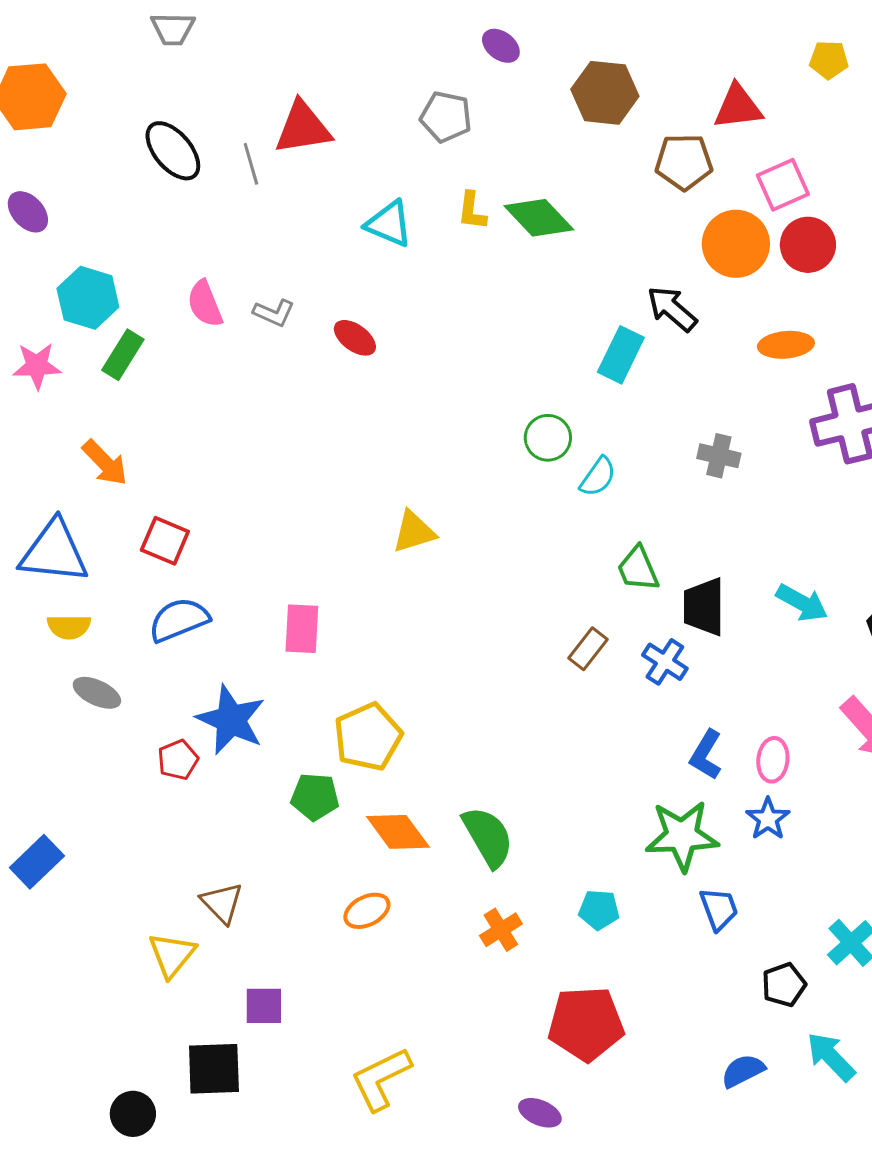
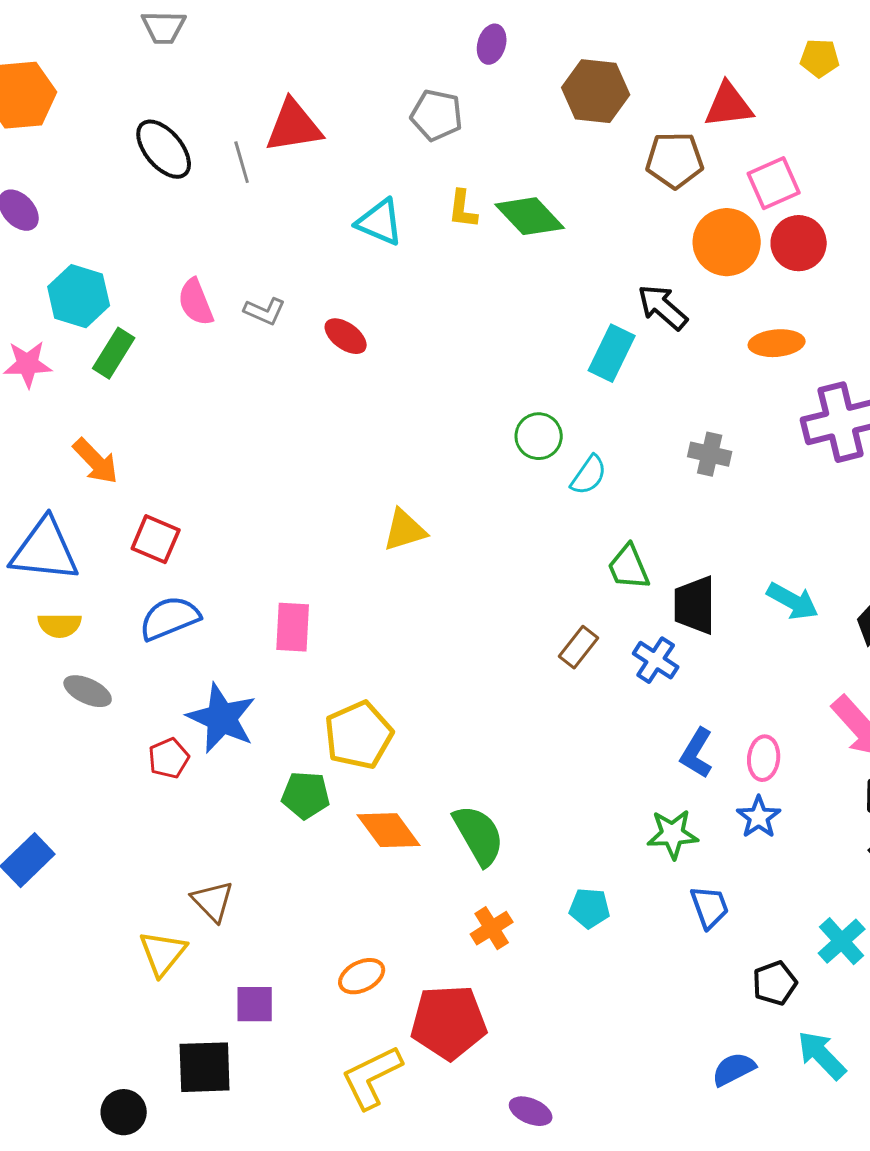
purple ellipse: (501, 46) -> (492, 44), turned 69
green star: (682, 836) -> (673, 834), size x0.7
orange ellipse: (367, 911) -> (362, 976), moved
red pentagon: (586, 1024) -> (449, 1022), moved

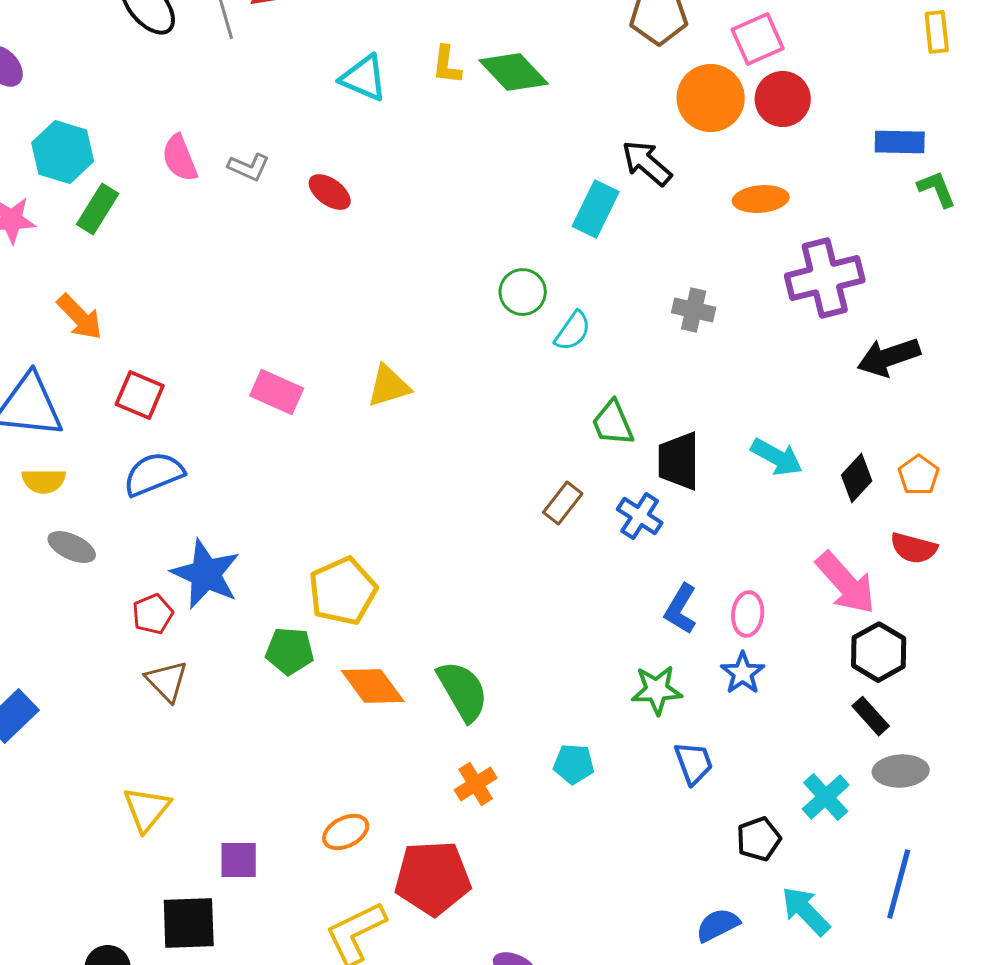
pink rectangle: (293, 627) -> (277, 392), moved, turned -69
brown triangle: (213, 901) -> (167, 681), moved

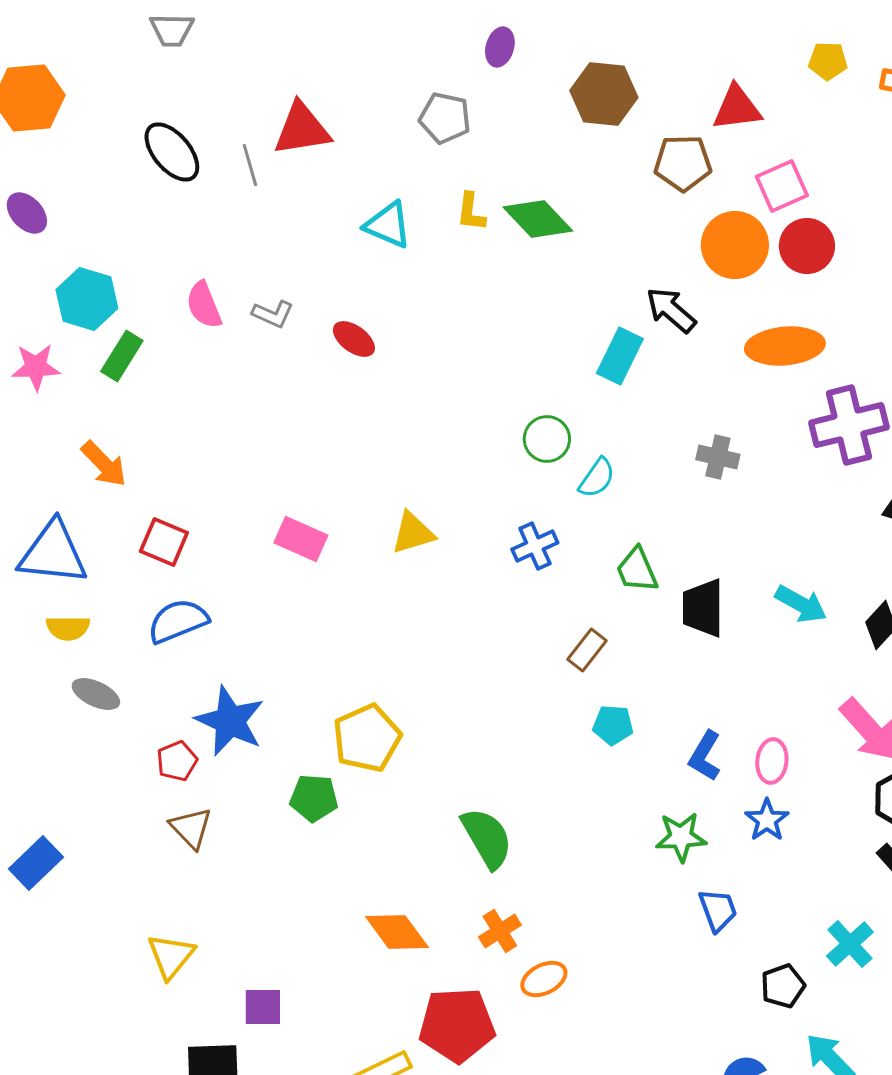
orange ellipse: (761, 199) -> (785, 346), size x1.4
blue cross: (640, 516) -> (535, 546), moved, turned 33
orange diamond: (373, 686) -> (397, 932), moved
cyan pentagon: (574, 764) -> (613, 725), moved
orange ellipse: (346, 832) -> (544, 979), moved

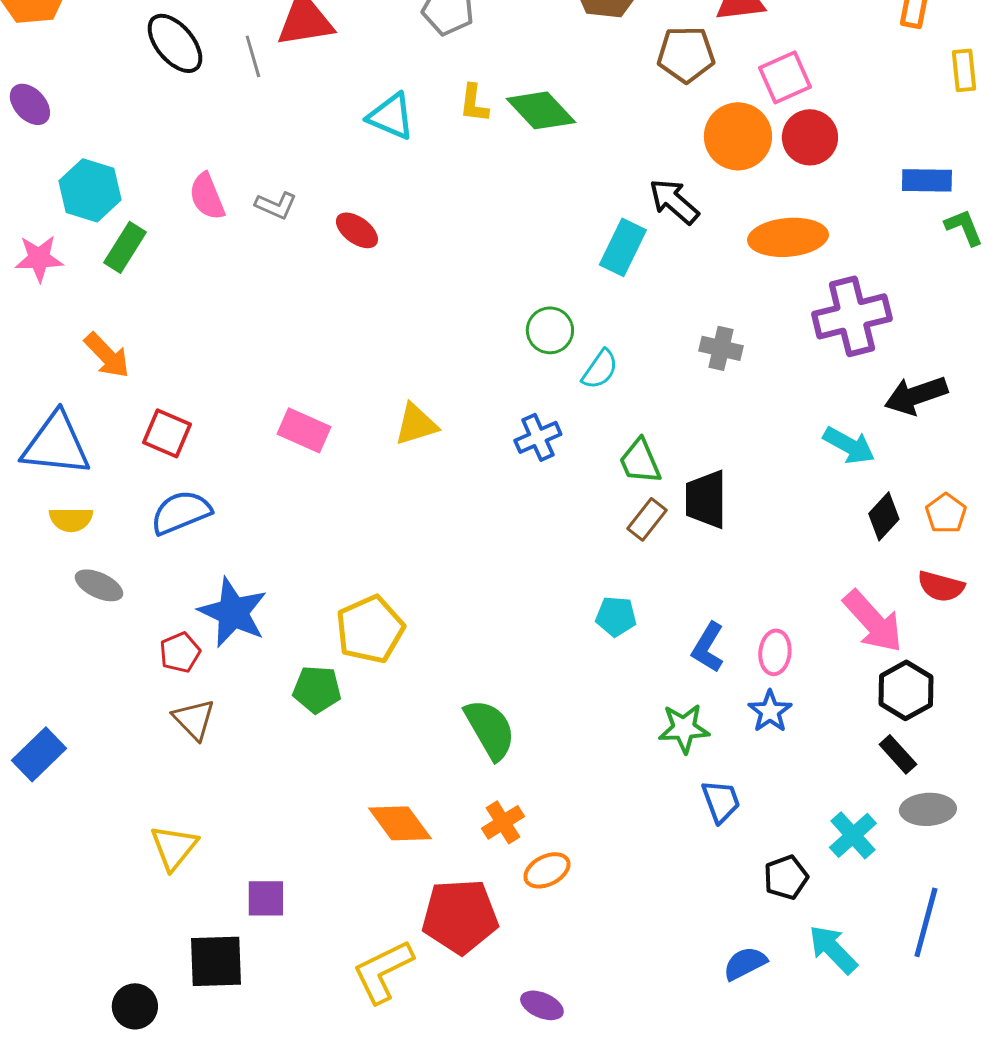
cyan arrow: (801, 604) -> (849, 445), moved
brown rectangle: (587, 650) -> (647, 519), moved

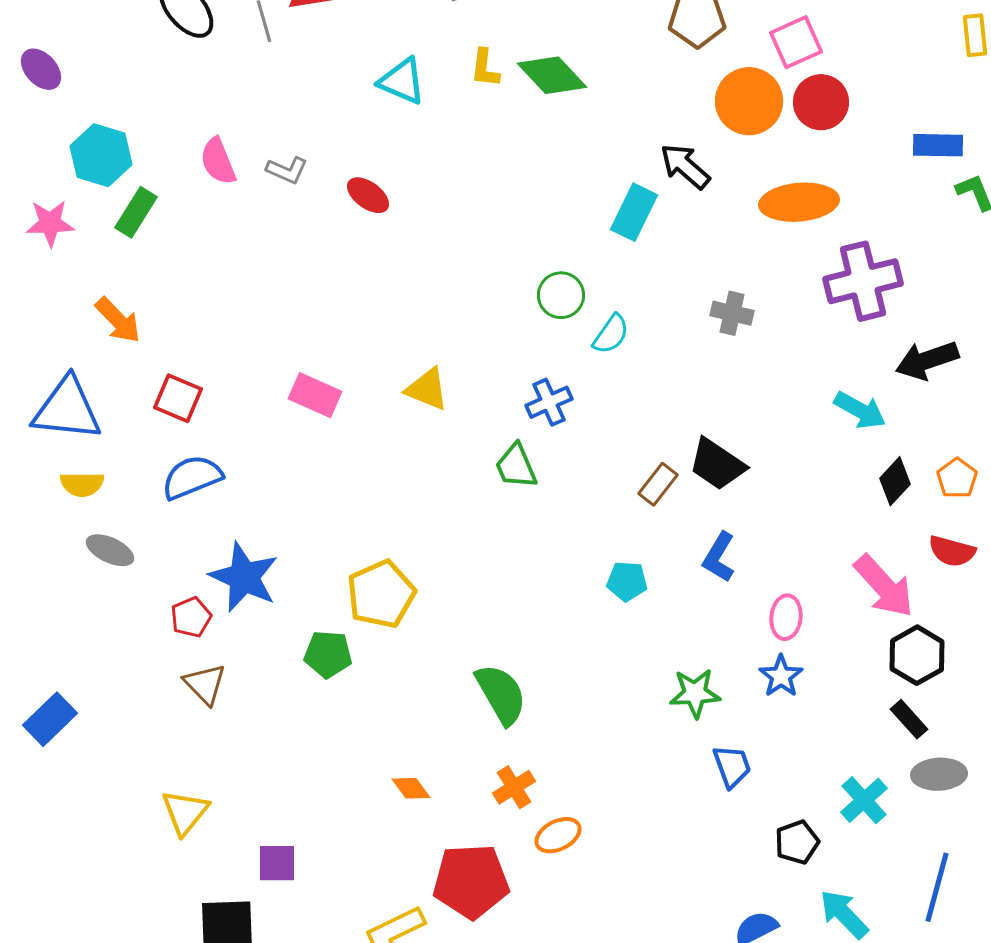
yellow triangle: (416, 424) -> (427, 389), turned 39
green trapezoid: (640, 461) -> (516, 466), moved
black trapezoid: (706, 499) -> (717, 464), turned -56
blue L-shape: (708, 647) -> (719, 557), moved
orange diamond: (400, 823) -> (411, 788), size x0.6

